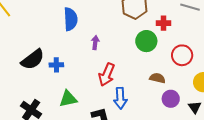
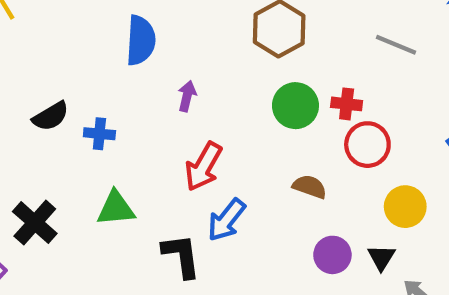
red cross: (163, 23) -> (347, 104), moved
black semicircle: (33, 59) -> (51, 116), size x0.7
blue arrow: (120, 98) -> (226, 220), turned 35
purple circle: (171, 99) -> (332, 255), moved

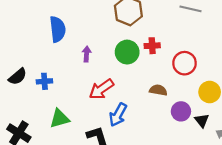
red cross: (347, 104) -> (152, 46), moved
green circle: (295, 106) -> (127, 52), moved
red arrow: (203, 167) -> (101, 89), turned 35
purple circle: (332, 255) -> (181, 111), moved

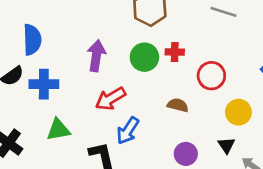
blue semicircle: (58, 29) -> (32, 40), moved
purple arrow: (87, 54) -> (96, 56), size x1.6
blue cross: (44, 81) -> (44, 84), size x1.5
purple circle: (181, 111) -> (186, 154), moved

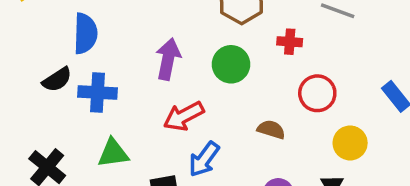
red cross: (175, 52) -> (290, 42), moved

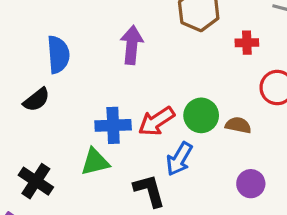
purple arrow: (168, 59) -> (132, 45), moved
green circle: (231, 64) -> (201, 115), moved
blue cross: (97, 92) -> (113, 125), moved

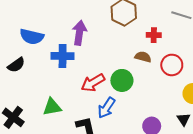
blue semicircle: (58, 55) -> (32, 37), turned 105
blue cross: (113, 125) -> (63, 56), moved
brown semicircle: (238, 125) -> (143, 57), moved

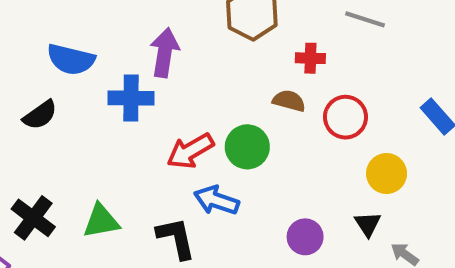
green triangle: (52, 107) -> (101, 221), moved
blue arrow: (106, 108) -> (216, 200), turned 75

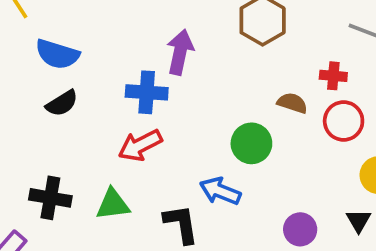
red cross: (310, 58) -> (333, 76), moved
blue semicircle: (71, 59) -> (57, 54), moved
red arrow: (190, 151) -> (140, 145), moved
black cross: (33, 218) -> (50, 198), turned -30

